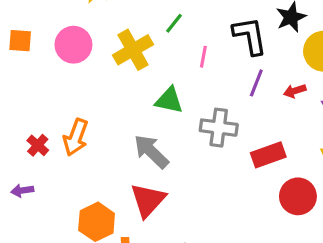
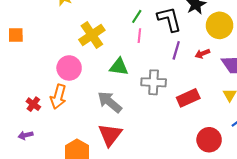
green line: (174, 23) -> (137, 16), moved
pink circle: (73, 45) -> (69, 68), moved
red circle: (298, 196) -> (209, 140), moved

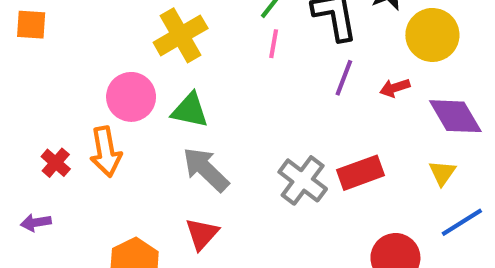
green triangle: (119, 67) -> (190, 110), moved
gray cross: (154, 82) -> (303, 180), moved, turned 30
orange arrow: (58, 97) -> (106, 152), turned -30
red triangle: (110, 135) -> (202, 234), size x0.7

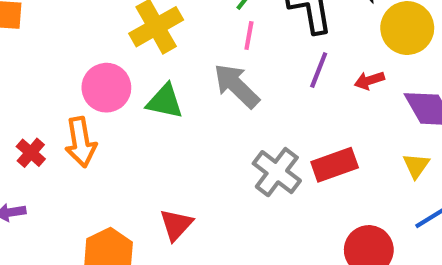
gray arrow: (206, 169) -> (237, 86), moved

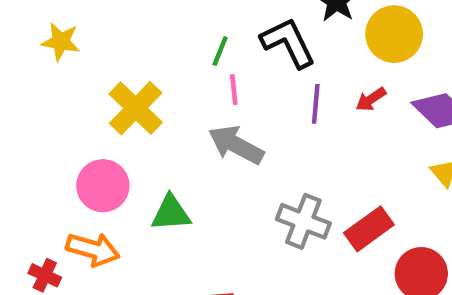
green triangle: (165, 101) -> (171, 213), moved
orange arrow: (81, 142) -> (93, 249), turned -48
red rectangle: (335, 165) -> (369, 229), moved

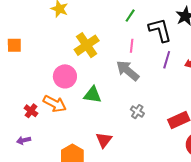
green line: (220, 51) -> (130, 16), moved
gray cross: (303, 221) -> (137, 112), moved, size x0.6

